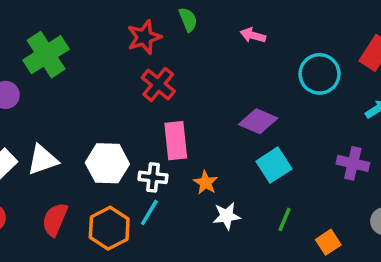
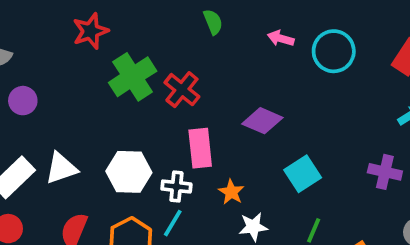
red star: (144, 37) -> (90, 31), moved
green cross: (46, 55) -> (133, 77), moved
cyan circle: (319, 74) -> (334, 51), moved
purple diamond: (258, 121) -> (262, 121), moved

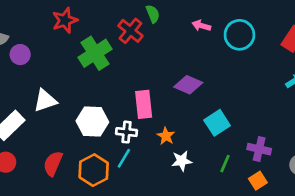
red cross: (182, 90) -> (130, 31), moved
purple circle: (23, 101) -> (20, 55), moved
white triangle: (61, 168) -> (45, 100), moved
purple cross: (385, 172) -> (259, 149), moved

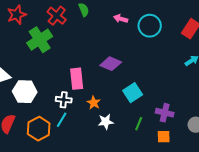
red cross: (130, 31) -> (57, 16), moved
white hexagon: (92, 122) -> (25, 92), moved
orange square: (258, 181) -> (164, 137), turned 32

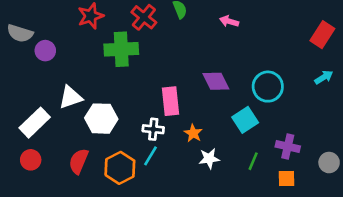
cyan circle: (150, 26) -> (268, 87), moved
green cross: (40, 40) -> (121, 49), turned 30
purple diamond: (111, 64) -> (216, 81), turned 40

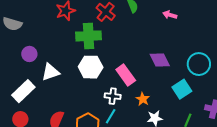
purple circle: (45, 51) -> (29, 54), moved
pink rectangle: (171, 101) -> (126, 75), turned -30
white hexagon: (101, 119) -> (91, 67), moved

